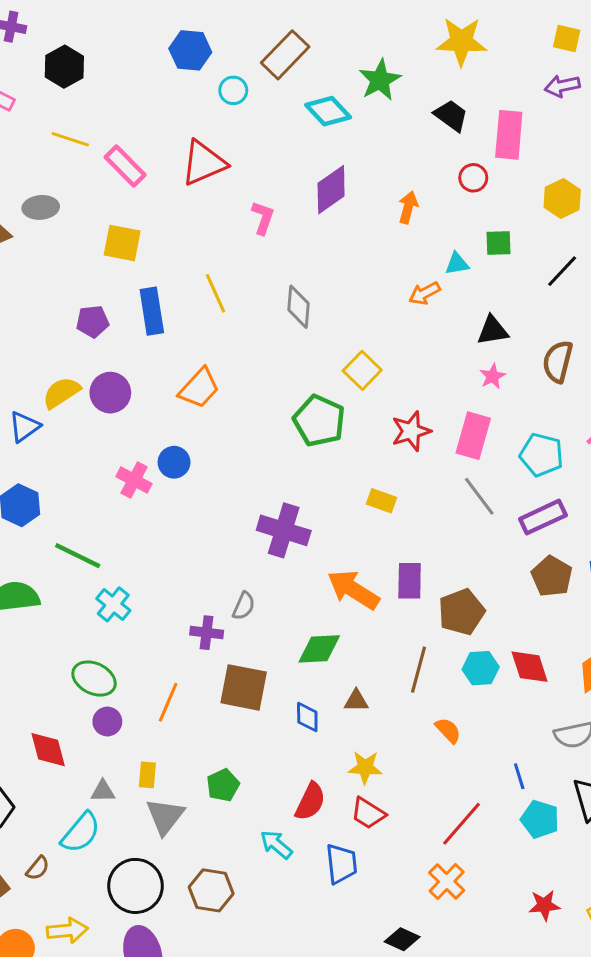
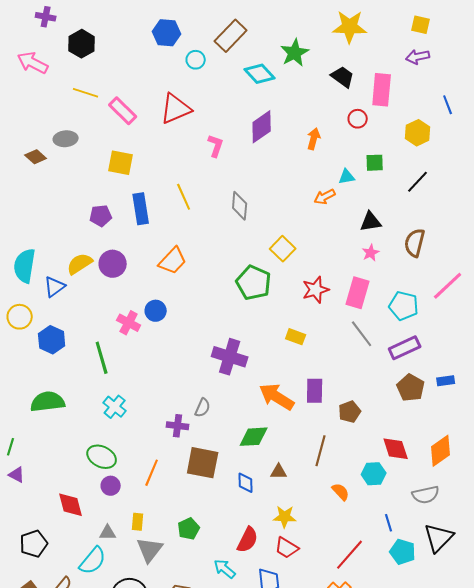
green line: (78, 556) -> (102, 358), moved, turned 48
brown pentagon: (461, 612) -> (350, 412), size x0.7
cyan hexagon: (481, 668) -> (374, 474), moved

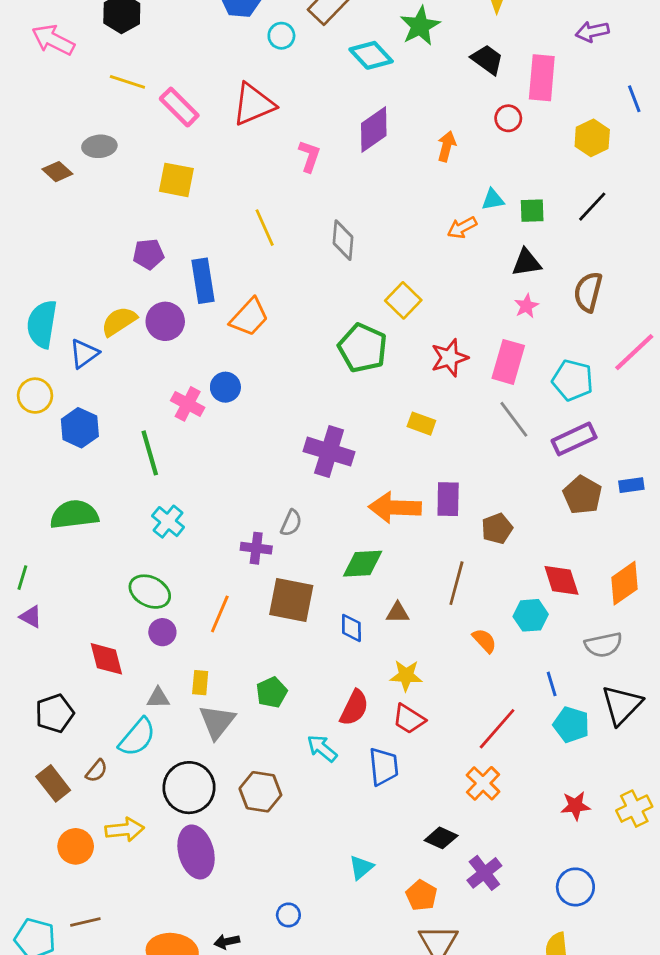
green square: (375, 163) -> (532, 211), moved
blue rectangle: (141, 209) -> (203, 281), moved
orange arrow: (277, 397) -> (395, 508), turned -30

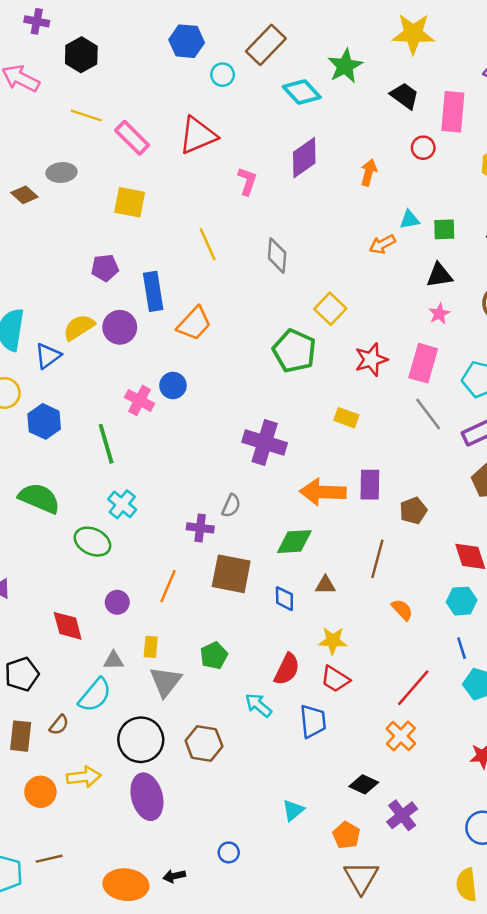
green semicircle: (74, 515) -> (39, 498), turned 30
green ellipse: (150, 592) -> (92, 542), moved
cyan hexagon: (531, 615) -> (462, 601), moved
brown rectangle: (53, 783) -> (21, 736), turned 44

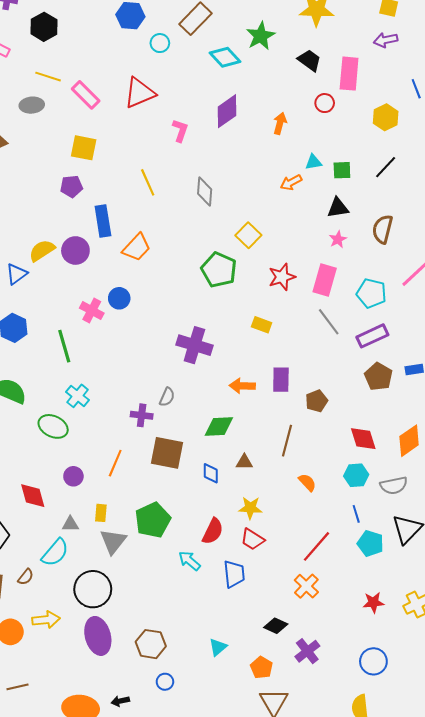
gray ellipse: (62, 172) -> (32, 105), moved
purple pentagon: (105, 268) -> (71, 186), moved
orange arrow: (323, 492) -> (242, 386), size x0.7
green pentagon: (214, 656) -> (153, 520), size x1.6
brown hexagon: (204, 743) -> (151, 644), moved

